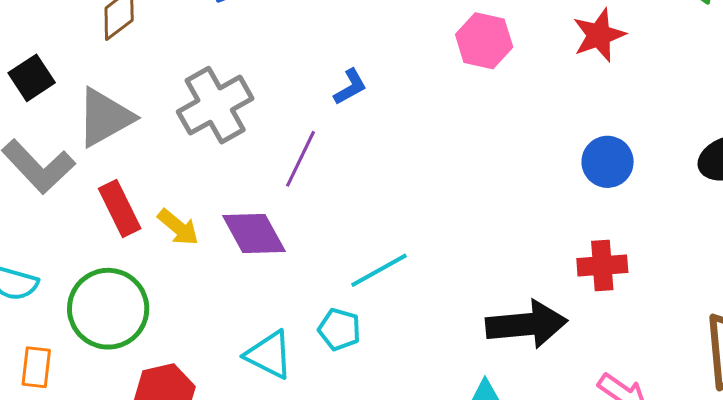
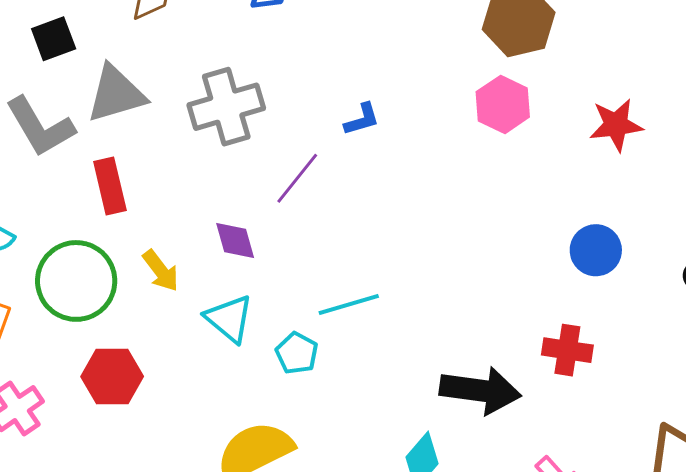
yellow arrow: (178, 227) -> (161, 271), moved
purple diamond: (254, 234) -> (235, 241), size x0.7
cyan triangle: (269, 355) -> (229, 319), moved

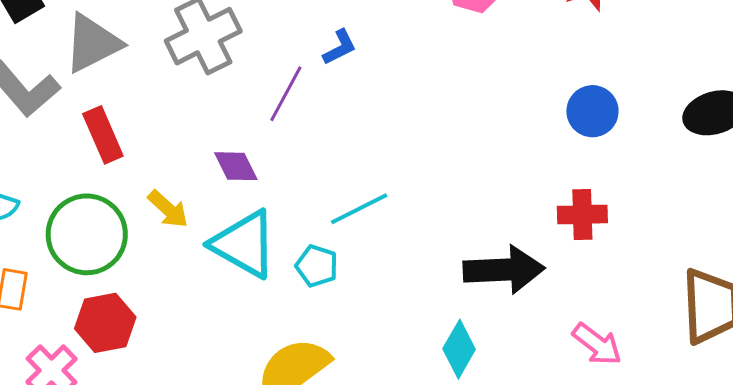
blue L-shape: (362, 119) -> (340, 47), moved
cyan triangle: (229, 319) -> (244, 244), size x1.4
red hexagon: (112, 377) -> (105, 323), moved

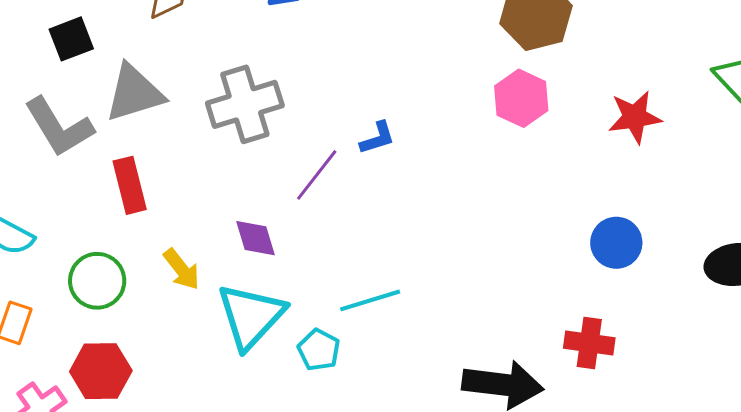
green circle: (87, 234) -> (97, 281), size x0.7
cyan triangle: (244, 244) -> (251, 316), turned 34

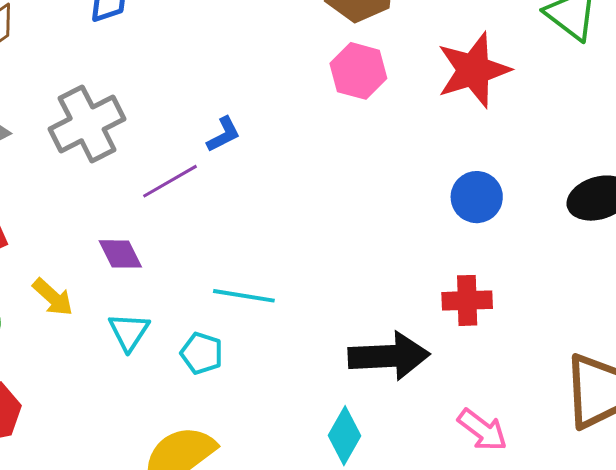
red star: (635, 117) -> (473, 70), size x1.4
purple line: (317, 175) -> (170, 181), turned 32
cyan line: (370, 300) -> (244, 296), turned 36
cyan triangle: (251, 316) -> (129, 332), size x0.6

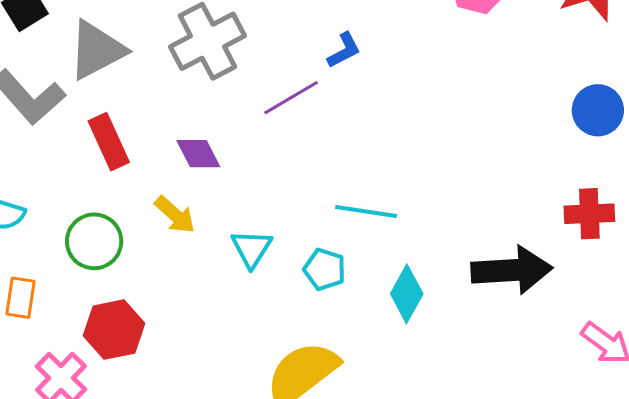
purple diamond: (120, 254) -> (198, 154), moved
cyan diamond: (345, 436) -> (407, 294), moved

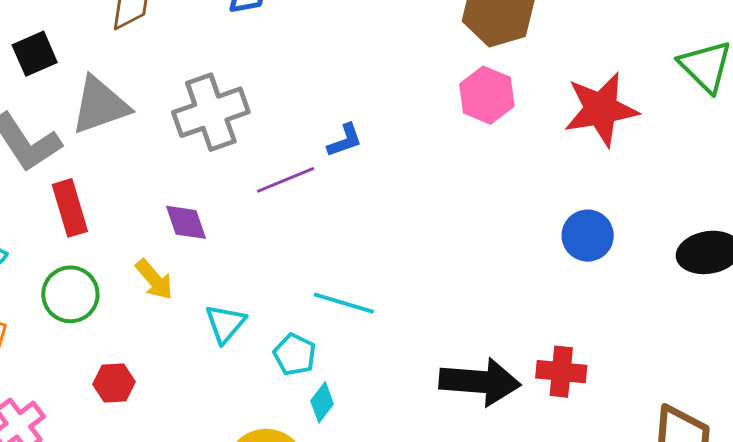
red rectangle: (109, 142) -> (70, 208), moved
red cross: (589, 214) -> (561, 372), moved
cyan diamond: (407, 294) -> (322, 402), moved, size x0.7
red hexagon: (114, 330) -> (114, 383), moved, size x0.7

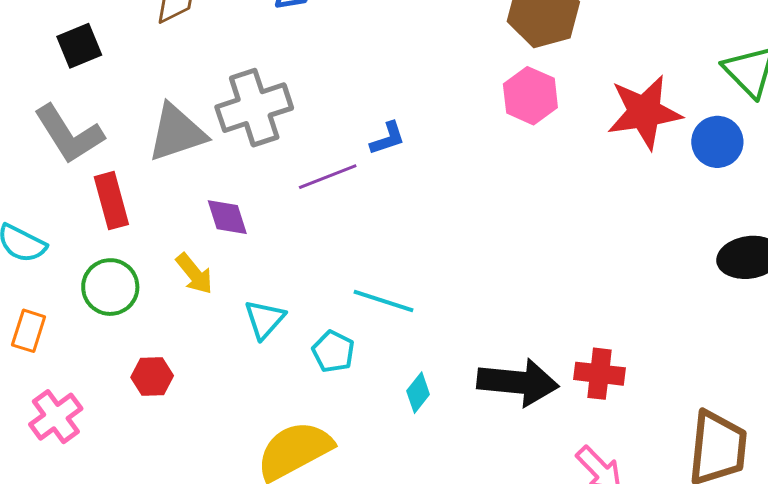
gray triangle: (100, 105) -> (177, 133), moved
blue circle: (588, 236) -> (717, 142), moved
cyan diamond: (322, 402) -> (418, 393), moved

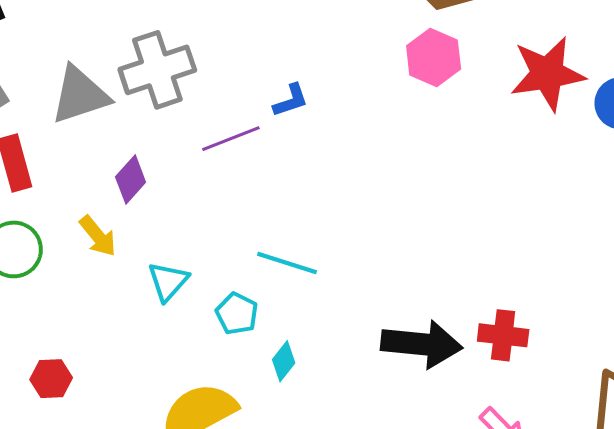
purple diamond: (227, 217) -> (131, 179), turned 60
red hexagon: (152, 377) -> (51, 379), moved
cyan diamond: (418, 393) -> (284, 361), moved

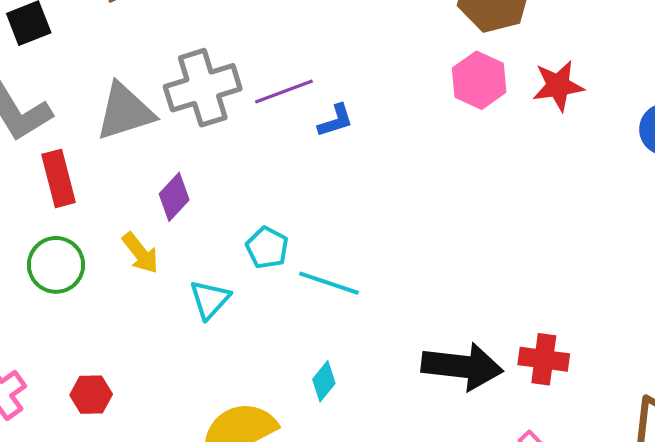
red star: (547, 74) -> (558, 86), moved, size x0.7
purple line: (231, 139) -> (284, 92), moved
cyan pentagon: (237, 314) -> (267, 248), moved

